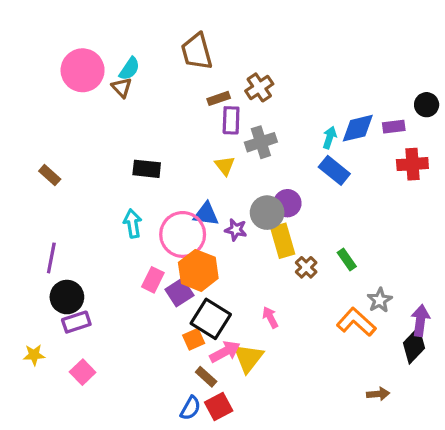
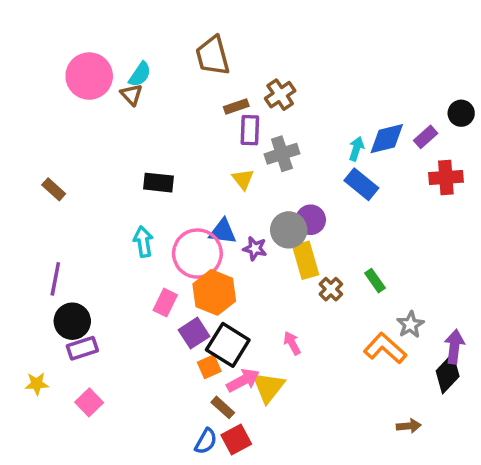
purple rectangle: (394, 127) -> (426, 137), turned -35
purple square: (179, 292) -> (194, 333), moved

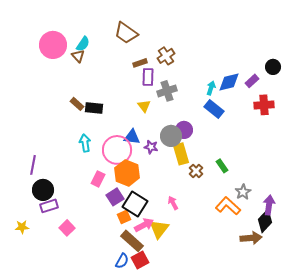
brown trapezoid: (213, 56) -> (126, 33), turned -40
brown rectangle: (54, 189) -> (77, 104), moved
pink square: (89, 402) -> (67, 228), moved
brown rectangle: (223, 407) -> (132, 241), size x1.6
brown arrow: (409, 426) -> (251, 238), moved, size x1.5

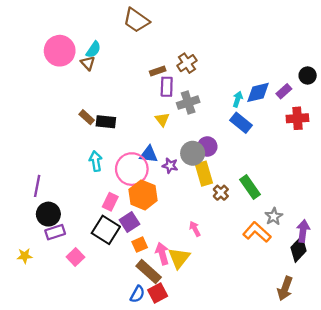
brown trapezoid: (126, 33) -> (136, 20), moved
green rectangle: (222, 166) -> (250, 187), size x1.5
black square: (135, 204) -> (106, 230), moved
pink arrow: (144, 225) -> (162, 254), turned -78
brown arrow: (251, 238) -> (285, 288), moved, turned 115

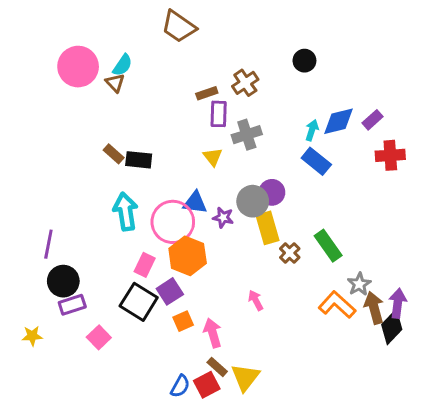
black circle: (308, 75) -> (304, 61), moved
cyan arrow: (96, 161) -> (125, 212), size x1.4
yellow triangle: (179, 258) -> (245, 377), moved
brown rectangle: (149, 272) -> (217, 367), moved, size x0.6
brown arrow: (285, 288) -> (374, 308), moved, turned 145

